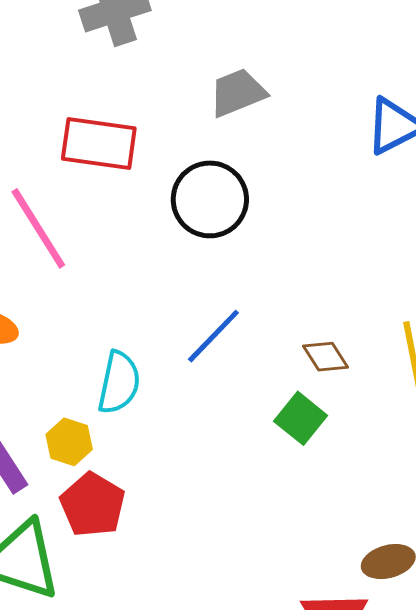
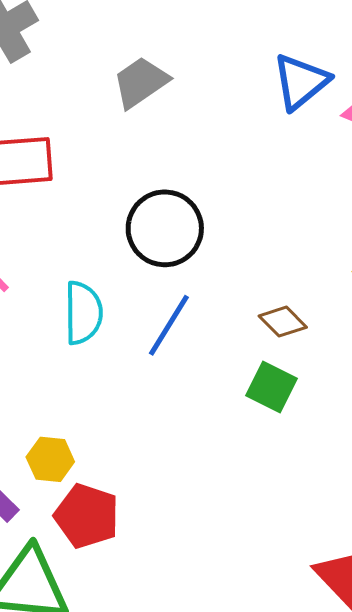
black circle: (210, 199) -> (165, 228), moved
cyan semicircle: (119, 383) -> (83, 313), moved

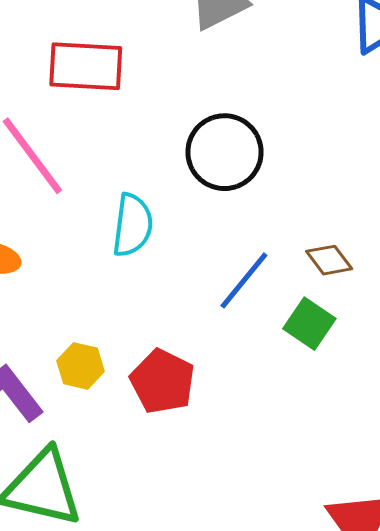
blue line: (169, 325) -> (244, 280), moved
red pentagon: (87, 516) -> (162, 381), moved

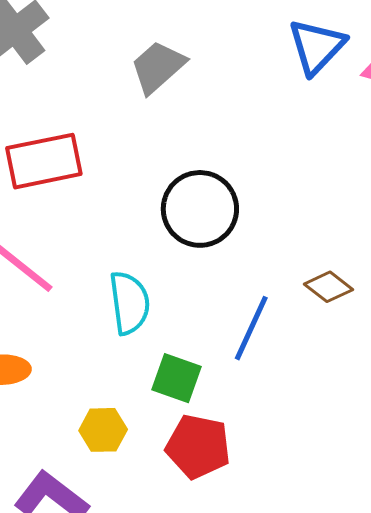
green square: (309, 324) -> (177, 378), moved
yellow hexagon: (81, 366) -> (103, 430), moved

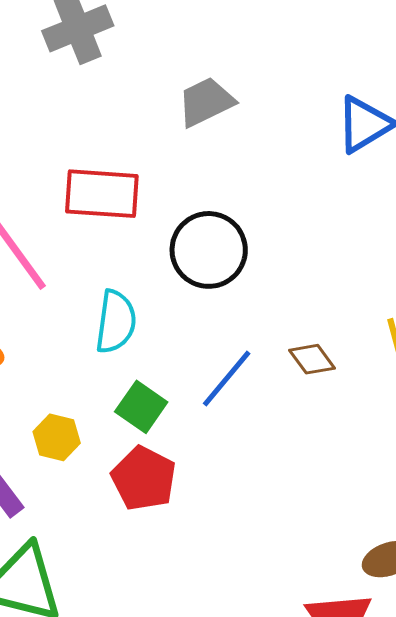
red rectangle: (44, 161) -> (102, 194), moved

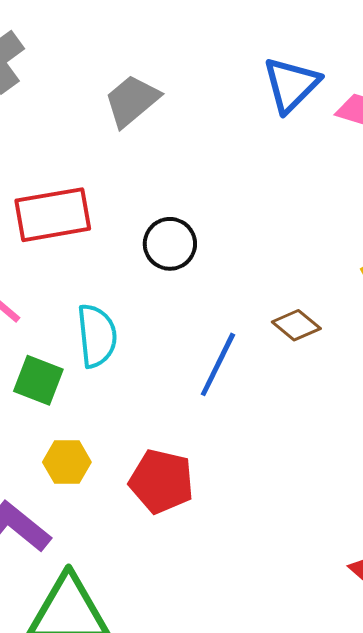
black circle: (209, 250) -> (170, 244), size x0.7
green square: (141, 407) -> (38, 380), moved

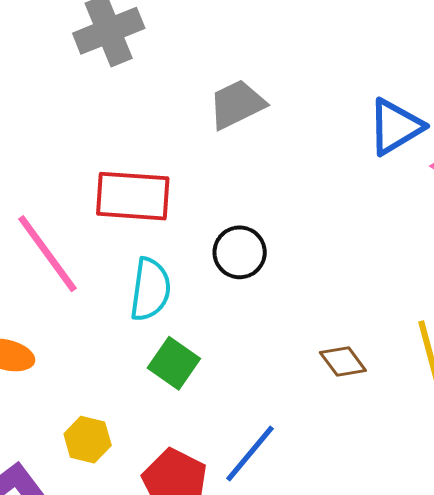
cyan semicircle: (97, 336) -> (150, 289), moved
blue line: (218, 364) -> (250, 453), moved
green square: (38, 380) -> (174, 363), moved

